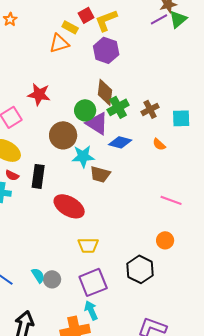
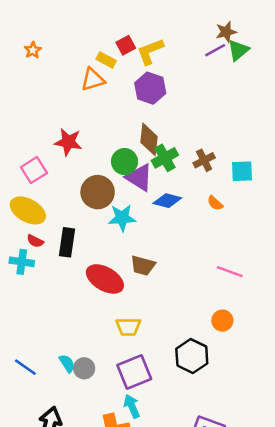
brown trapezoid: (100, 174) -> (143, 266), moved

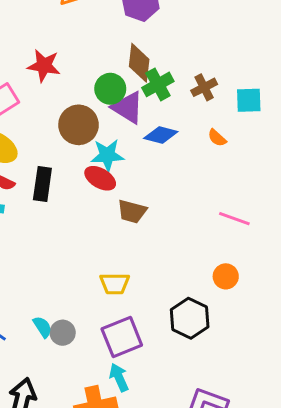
red ellipse: (105, 279) -> (100, 178), moved, size x0.7

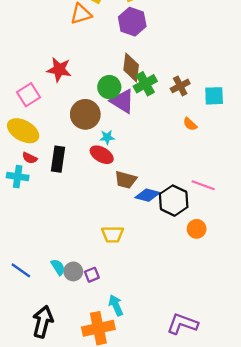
blue diamond: (161, 135) -> (147, 195), moved
cyan star: (107, 155) -> (107, 137), size x0.6
black hexagon: (190, 318) -> (174, 201), moved
purple square: (122, 337) -> (92, 275), moved, size x0.5

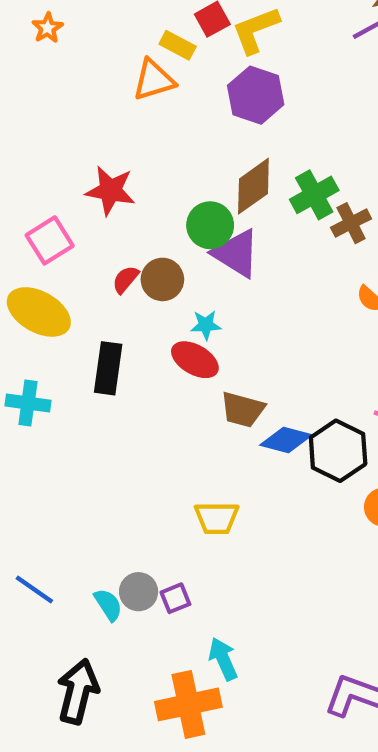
brown diamond: (131, 67) -> (253, 186), turned 48
green cross: (145, 84) -> (314, 195), moved
brown circle: (85, 114) -> (162, 279), size x0.7
red semicircle: (30, 158) -> (126, 279), moved, turned 104
cyan semicircle: (58, 267) -> (108, 605), moved

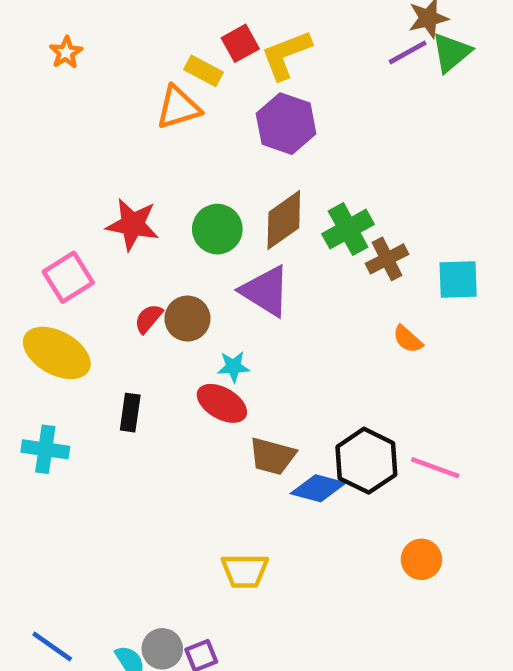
green circle: (210, 225) -> (217, 229), moved
black rectangle: (108, 368) -> (130, 413), size x0.7
black hexagon: (338, 451) -> (366, 461), moved

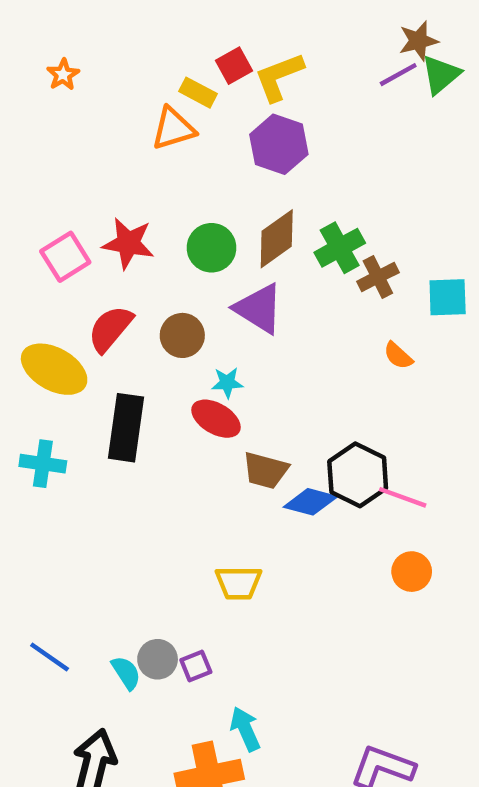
pink square: (68, 277) -> (65, 257), moved
red semicircle: (149, 319) -> (110, 329), moved, size x1.6
black rectangle: (130, 413) -> (126, 428), size x1.8
pink line: (435, 468) -> (403, 497), moved

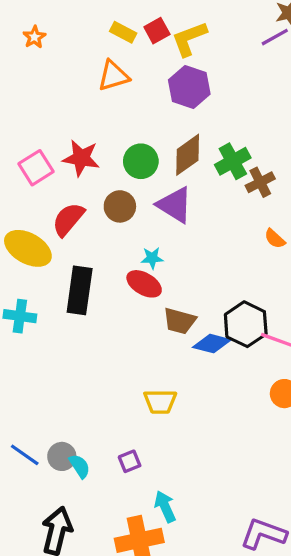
yellow rectangle: (198, 93) -> (123, 32), moved
brown circle: (182, 335) -> (120, 206), moved
gray circle: (158, 659) -> (62, 456), moved

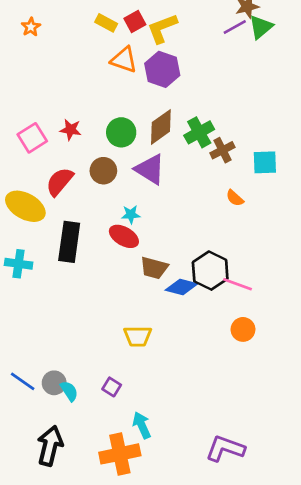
orange triangle: (113, 76) -> (124, 60), moved, turned 36
red star: (81, 158) -> (71, 130), size x0.7
purple square: (130, 461) -> (112, 387), turned -36

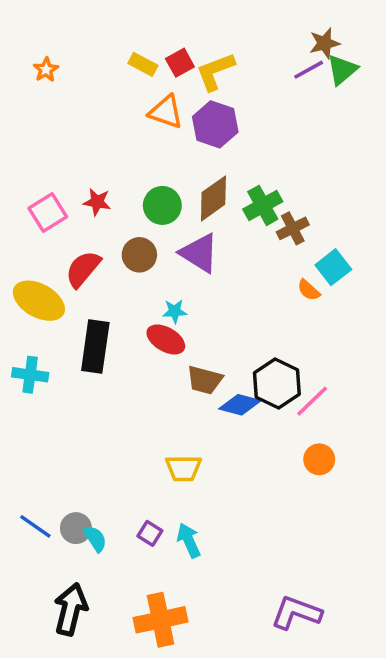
cyan square: (265, 162) -> (333, 267), moved, turned -36
pink line: (238, 284) -> (312, 401), turned -64
cyan arrow: (142, 425) -> (189, 540), moved

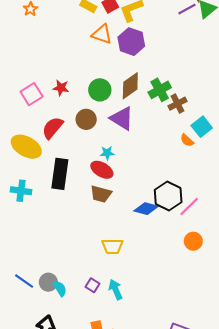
brown trapezoid: (205, 380) -> (101, 194), moved

